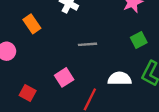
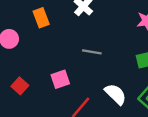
white semicircle: (120, 79) -> (116, 94), turned 30

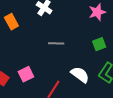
pink square: (60, 79) -> (26, 74), moved

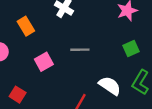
pink square: (26, 74) -> (44, 62), moved

